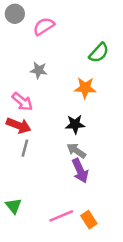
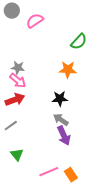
gray star: (39, 70) -> (18, 68), moved
red arrow: (19, 125) -> (15, 100), turned -42
gray line: (25, 148) -> (11, 126), moved, turned 40
green triangle: (14, 206) -> (17, 155), moved

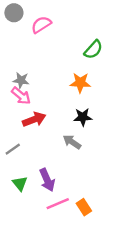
black star: (60, 99) -> (83, 117), moved
red arrow: (15, 100) -> (34, 119), moved
purple arrow: (64, 136) -> (47, 180), moved

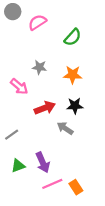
green semicircle: (93, 50) -> (73, 37), moved
gray star: (21, 80) -> (39, 67), moved
red arrow: (34, 119) -> (45, 108), moved
green triangle: (20, 183) -> (18, 166), turned 48

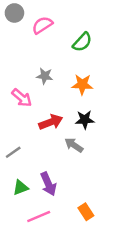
pink line: (52, 184) -> (39, 217), moved

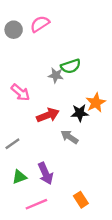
gray circle: (14, 13) -> (14, 30), moved
green semicircle: (82, 42) -> (71, 66), moved, turned 30
gray star: (45, 76) -> (56, 75), moved
orange star: (82, 84) -> (96, 103), moved, turned -30

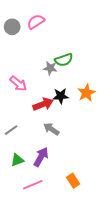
black star: (80, 113) -> (61, 96), moved
gray arrow: (69, 137) -> (51, 129), moved
purple arrow: (46, 173) -> (41, 157), turned -126

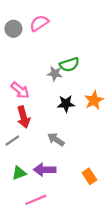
red arrow: (43, 104) -> (23, 117), moved, turned 96
purple arrow: (41, 157) -> (45, 170), turned -120
orange rectangle: (73, 181) -> (89, 176), moved

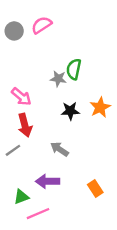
green semicircle: (69, 65) -> (74, 69), turned 120
green triangle: (19, 173) -> (21, 197), moved

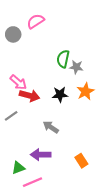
gray circle: (14, 31) -> (13, 34), moved
gray star: (58, 79) -> (76, 67), moved
red arrow: (25, 125) -> (29, 96), moved, turned -60
gray line: (13, 150) -> (11, 116), moved

